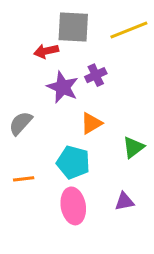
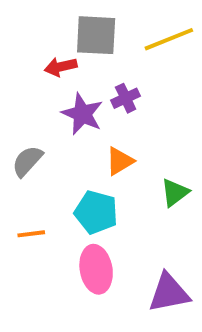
purple triangle: (124, 201) -> (169, 293), moved, size x1.6

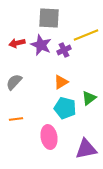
yellow line: (169, 39) -> (86, 35), moved
red arrow: (61, 67) -> (17, 43), moved
purple star: (82, 114) -> (41, 45), moved
cyan pentagon: (96, 212) -> (65, 108), moved

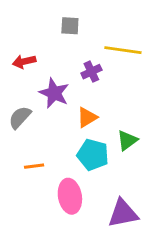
gray square: (49, 18) -> (70, 26), size x0.6
yellow line: (86, 35) -> (123, 50), turned 30
purple star: (41, 45) -> (54, 93), moved
orange line: (16, 119) -> (34, 166), moved

